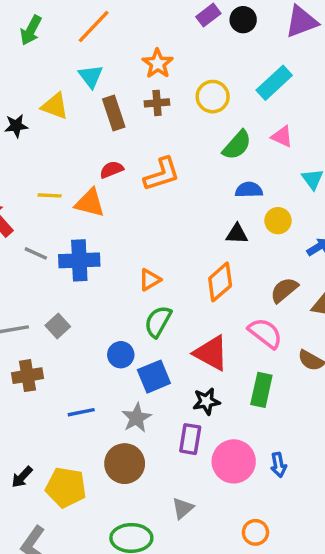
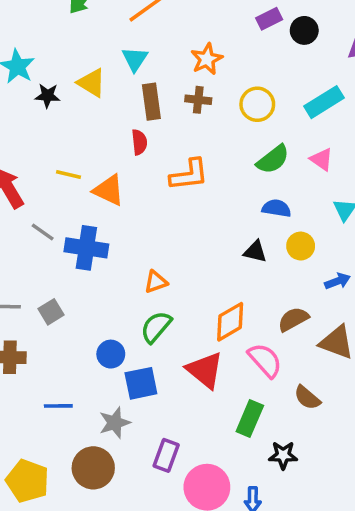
red semicircle: (112, 170) -> (139, 142), moved, turned 95
orange diamond: (220, 282) -> (230, 322), moved
black star: (206, 401) -> (283, 455), moved

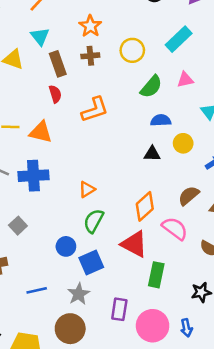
pink triangle: (322, 159) -> (185, 80), turned -36
green rectangle: (250, 418) -> (156, 275), moved

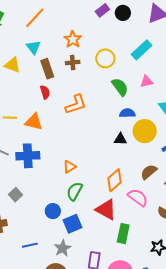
green semicircle: (151, 87) -> (120, 87), turned -78
yellow circle: (183, 143) -> (145, 131), size x1.5

